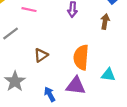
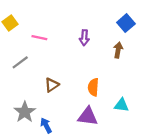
orange semicircle: (81, 57) -> (93, 87), size x0.7
blue arrow: (50, 94) -> (46, 125), moved

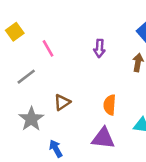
pink line: (39, 38) -> (48, 48), turned 48
gray star: (25, 112) -> (31, 119), moved

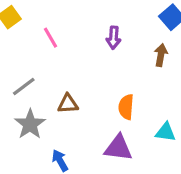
gray line: (26, 77) -> (24, 86), moved
brown triangle: (62, 102) -> (68, 104), turned 30

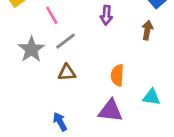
gray line: (24, 86) -> (65, 41), moved
gray star: (30, 124) -> (31, 49), moved

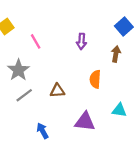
gray line: (65, 41) -> (24, 95), moved
brown triangle: (67, 72) -> (57, 91), moved
orange semicircle: (117, 75) -> (95, 79), moved

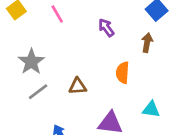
pink line: (36, 41) -> (57, 14), moved
purple arrow: (81, 41) -> (106, 28), turned 140

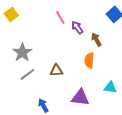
pink line: (57, 14) -> (60, 17), moved
brown arrow: (147, 43) -> (96, 39), moved, turned -40

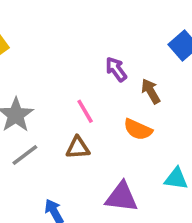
pink line: (60, 17) -> (85, 111), moved
orange semicircle: (89, 60) -> (138, 129), turned -70

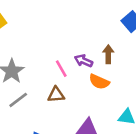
purple arrow: (116, 69) -> (83, 61), moved, turned -30
brown arrow: (151, 91) -> (108, 54), turned 30

